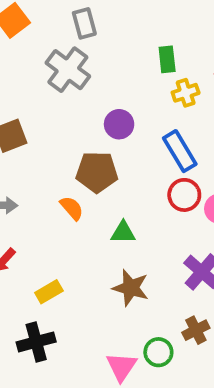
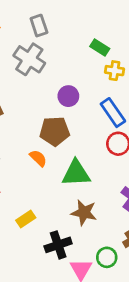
green rectangle: (167, 59) -> (100, 48), turned -48
yellow cross: (186, 93) -> (115, 71), turned 30
green triangle: (123, 232) -> (76, 173), size x1.6
black cross: (36, 342) -> (58, 245), moved

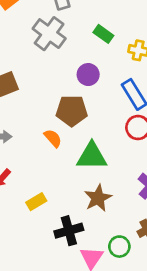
green rectangle: (100, 48) -> (103, 34), moved
brown star: (84, 213) -> (98, 198), turned 30

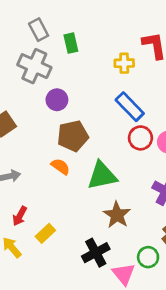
green rectangle: (103, 34) -> (71, 43), moved, turned 54
purple circle: (88, 75) -> (57, 100), moved
yellow rectangle: (36, 202) -> (45, 233), moved

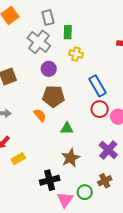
yellow cross: (124, 63) -> (76, 54), moved
green triangle: (102, 176) -> (67, 128), size x0.6

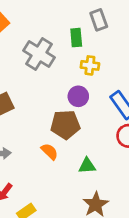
gray rectangle: (48, 18) -> (99, 20), moved
purple circle: (49, 69) -> (78, 96), moved

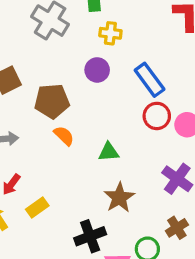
brown pentagon: (65, 125) -> (52, 101), moved

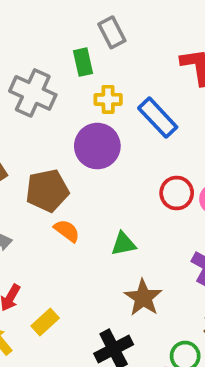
purple circle: (97, 70) -> (97, 146), size x1.5
blue rectangle: (150, 80) -> (158, 118), moved

